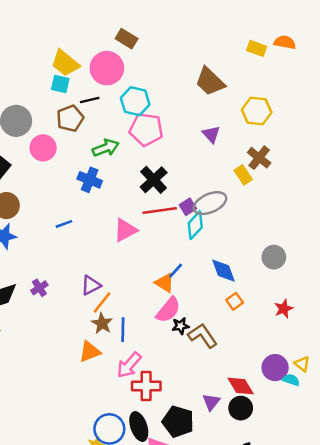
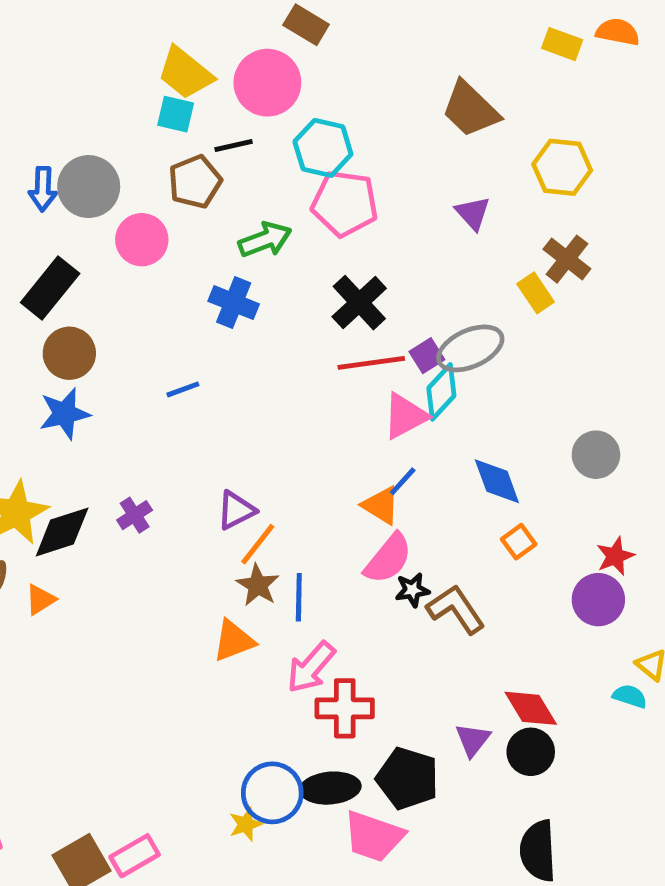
pink triangle: (125, 230) -> (405, 416), moved
purple circle: (275, 368) -> (598, 600), moved
black ellipse: (139, 426) -> (330, 788), turned -76

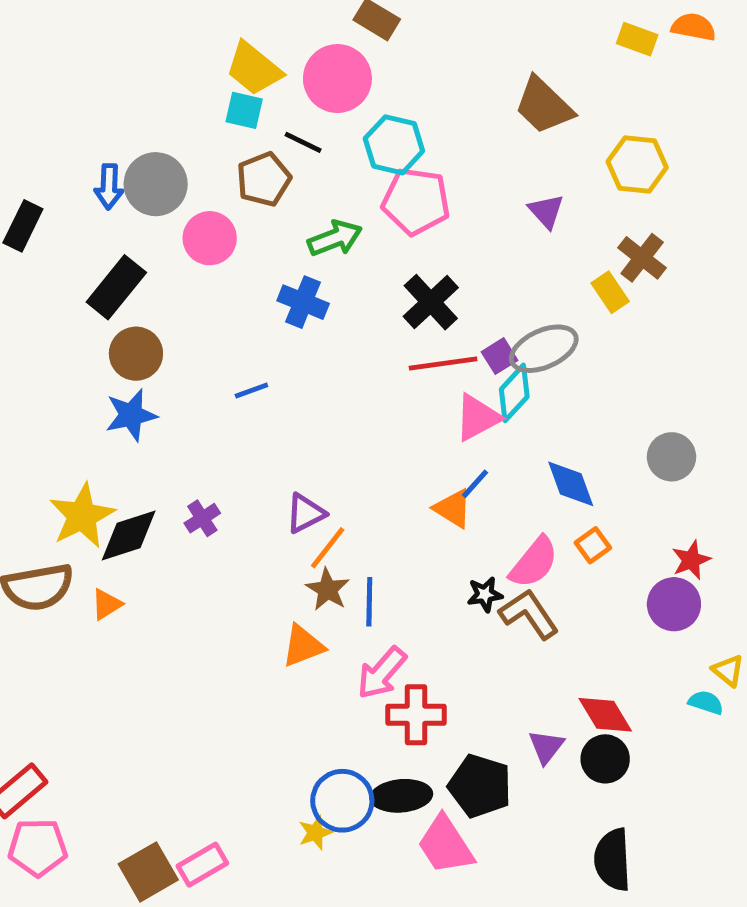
black line: (234, 145) -> (303, 142), turned 39
pink semicircle: (388, 559) -> (534, 562), moved
pink trapezoid: (374, 836) -> (446, 845), turned 38

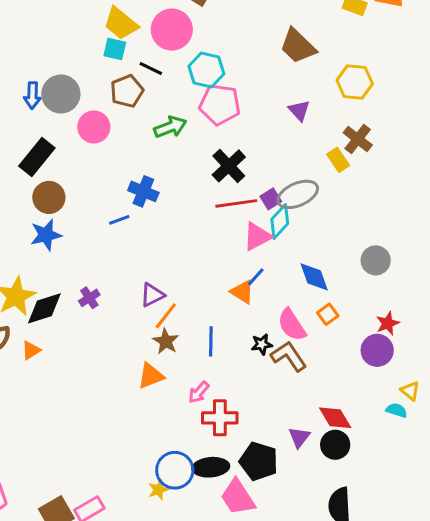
blue cross: (303, 302) -> (143, 191), moved
pink semicircle: (534, 562) -> (292, 325), turned 108
blue line: (369, 602) -> (211, 341), moved
pink arrow: (382, 673) -> (199, 392), size x0.7

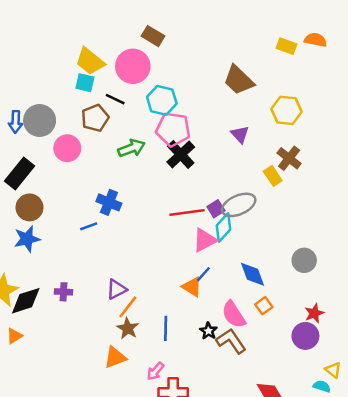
black cross: (229, 166) -> (181, 155), moved
purple cross: (89, 298) -> (64, 292), turned 36
black star: (262, 344) -> (208, 331), turned -30

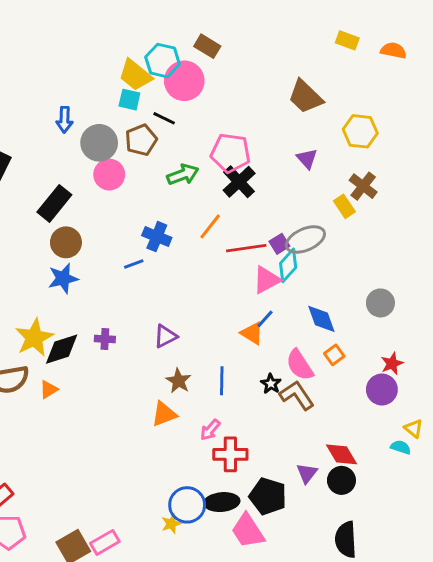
yellow rectangle: (287, 46) -> (347, 40), moved
cyan hexagon: (162, 100) -> (163, 61), moved
gray circle: (40, 120) -> (99, 143), moved
blue arrow: (16, 122) -> (65, 120), moved
orange line: (128, 307) -> (210, 226), moved

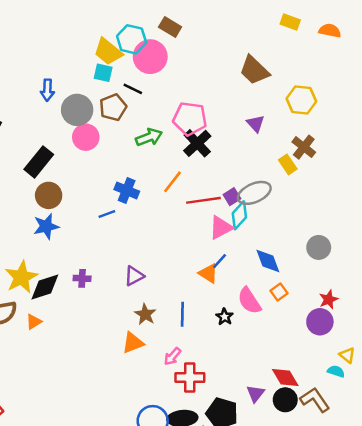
brown L-shape: (297, 395) -> (315, 400), moved

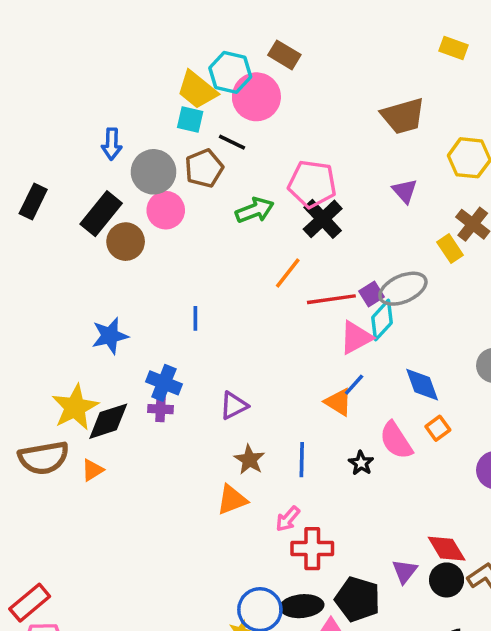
brown trapezoid: (254, 70) -> (403, 116), turned -60
black rectangle: (39, 162) -> (101, 214), moved
blue cross: (127, 190) -> (164, 383), moved
brown circle: (49, 195) -> (126, 242), moved
blue line: (107, 214) -> (195, 318), turned -70

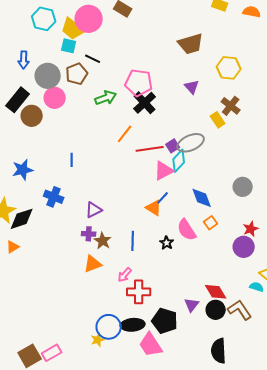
cyan hexagon: (230, 72) -> (44, 19), moved
pink circle: (256, 97) -> (89, 19), moved
purple cross: (160, 409) -> (89, 234), moved

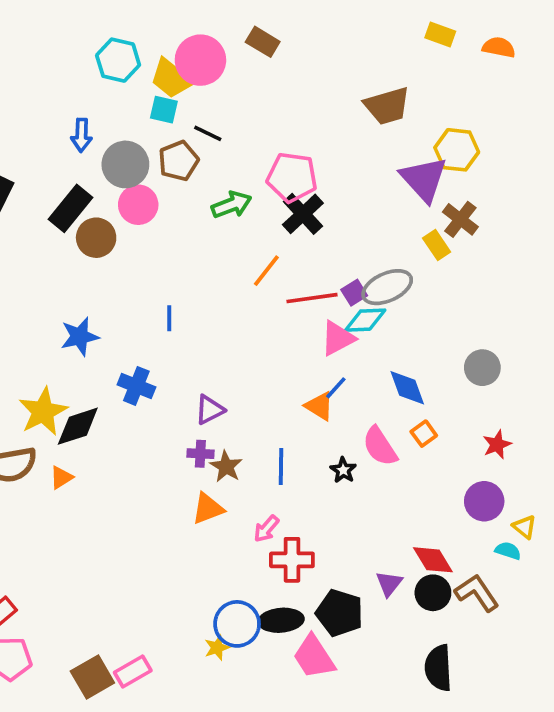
purple triangle: (192, 87) -> (424, 179), moved, size x1.8
cyan diamond: (179, 161) -> (365, 320), turned 45
purple circle: (244, 247) -> (484, 501), moved

